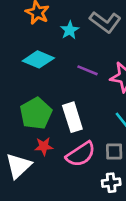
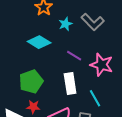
white rectangle: (72, 117) -> (70, 83), moved

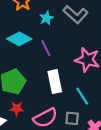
purple line: (74, 56) -> (46, 48), moved, turned 35

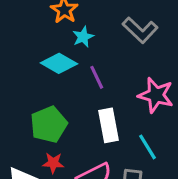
cyan star: (46, 18) -> (83, 37), moved

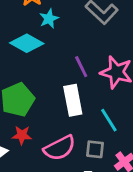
purple line: (97, 77) -> (81, 67), moved

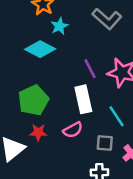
pink semicircle: (60, 148) -> (73, 130), moved, size x0.7

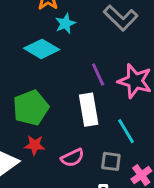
pink semicircle: (73, 130) -> (72, 158), moved

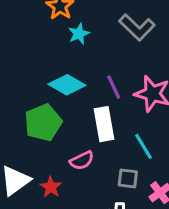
cyan diamond: (42, 49) -> (67, 85), moved
red star: (35, 145) -> (51, 187), moved, turned 30
pink semicircle: (72, 158) -> (82, 160), moved

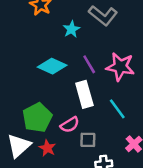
cyan star: (79, 34) -> (71, 29), moved
green pentagon: (43, 123) -> (37, 118), moved
gray square: (128, 178) -> (88, 140), moved

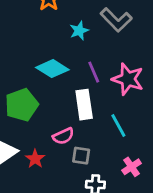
green pentagon: (37, 118) -> (22, 105), moved

